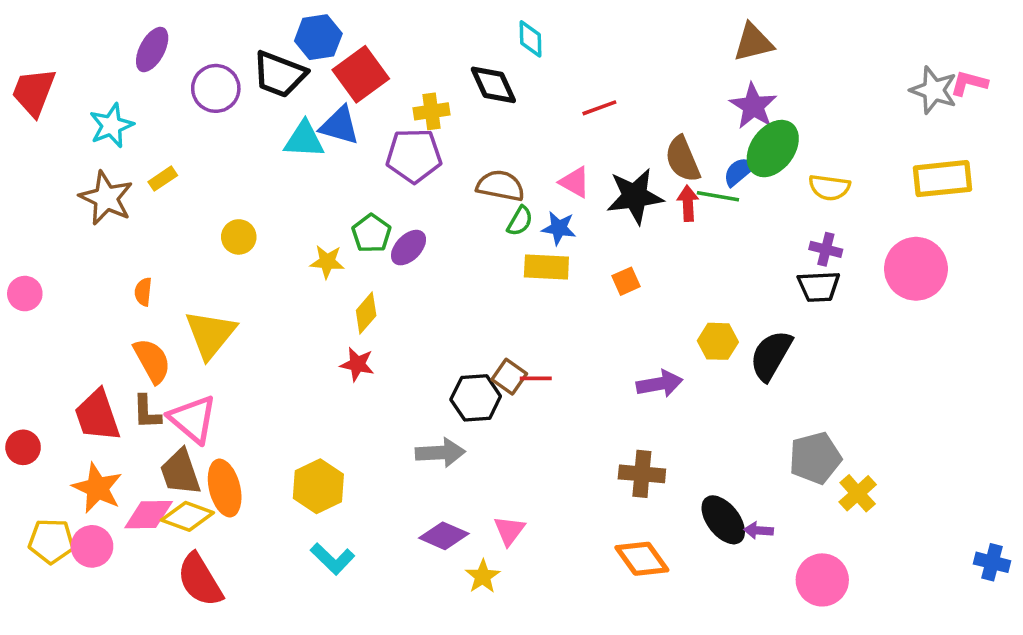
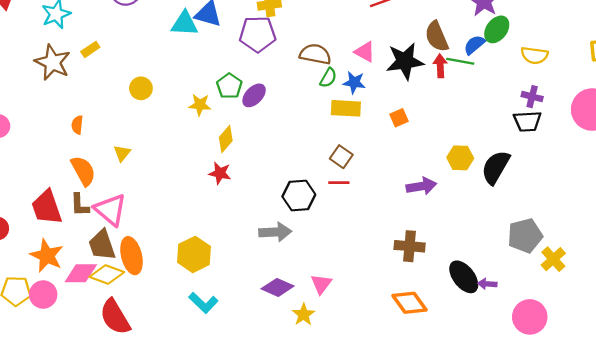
green ellipse: (773, 149) -> (497, 29), size x0.7
yellow triangle: (210, 334) -> (122, 153), size x0.5
brown square: (509, 377) -> (341, 157), moved

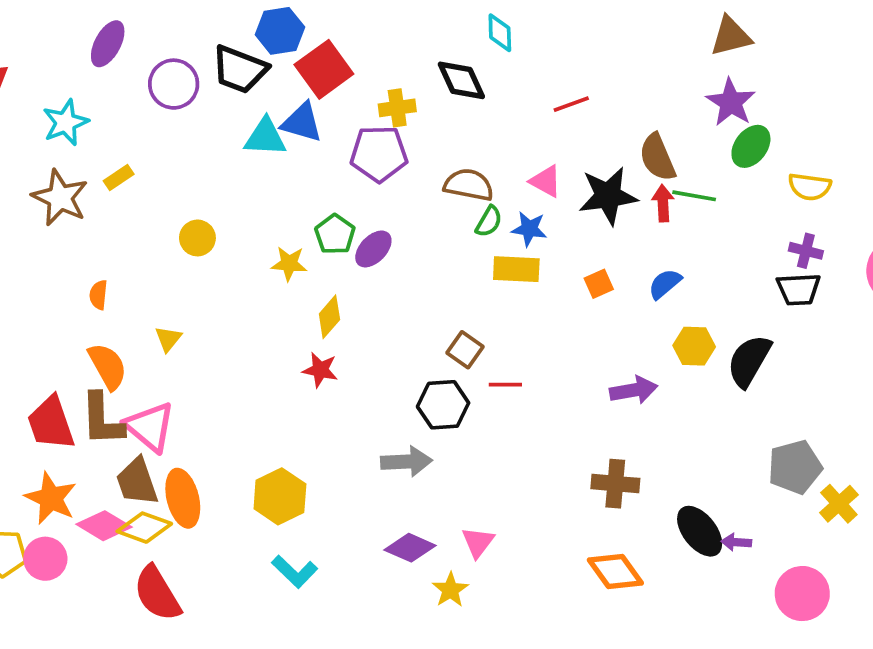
blue semicircle: (474, 45) -> (665, 284), moved
brown square: (341, 157) -> (465, 350), moved
brown L-shape: (80, 205) -> (102, 419), size x1.5
pink diamond: (81, 273) -> (104, 526), turned 32

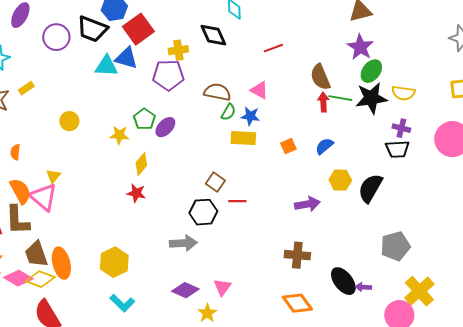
black star: (608, 196) -> (371, 98), moved
pink triangle: (150, 427) -> (43, 197), moved
yellow cross: (839, 504) -> (419, 291), moved, size x1.4

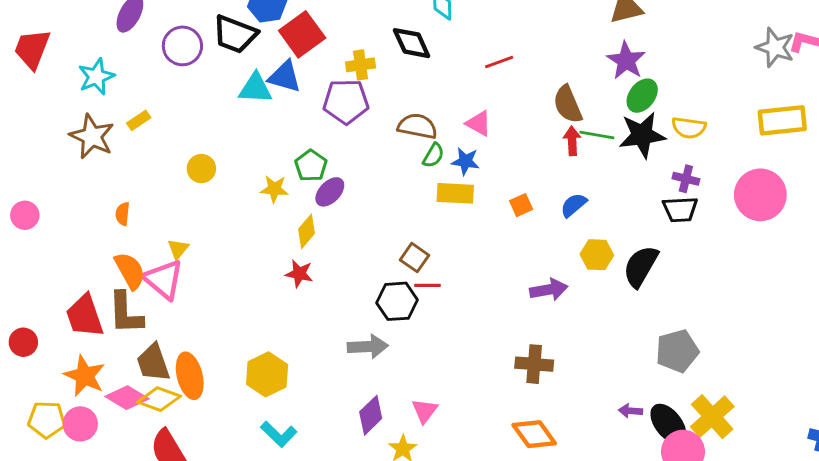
purple ellipse: (165, 127) -> (330, 192), moved
red line: (237, 201) -> (428, 285), moved
black ellipse: (343, 281) -> (668, 424), moved
purple diamond: (185, 290) -> (371, 415), turned -68

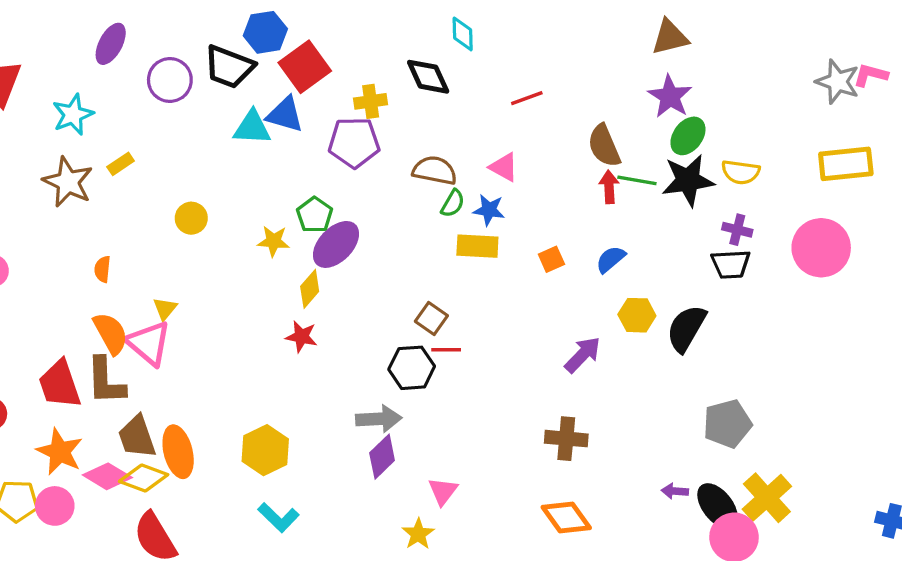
purple ellipse: (330, 192) -> (336, 244), size x1.4
purple arrow: (549, 290) -> (583, 355), turned -36
purple diamond: (371, 415) -> (382, 457), moved

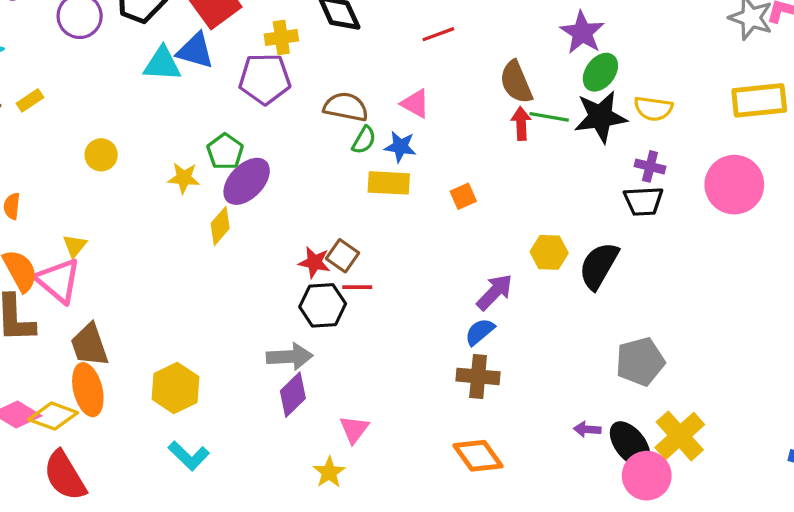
blue semicircle: (611, 259) -> (480, 332), moved
red star: (301, 337) -> (314, 262), moved
brown trapezoid: (137, 437) -> (90, 345), moved

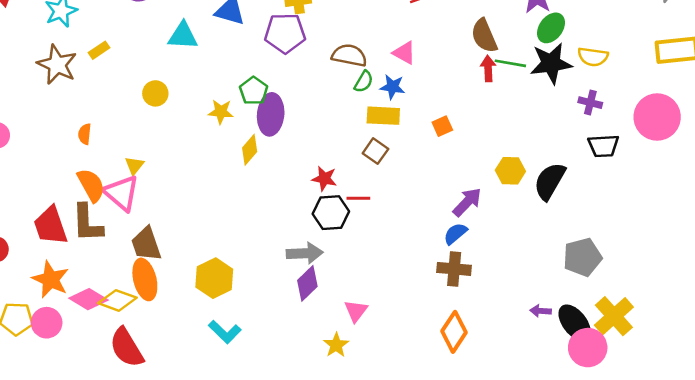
cyan triangle: (162, 64) -> (183, 36), moved
purple ellipse: (247, 181) -> (271, 114), turned -39
black trapezoid: (643, 201) -> (603, 146), moved
brown square: (342, 256) -> (375, 151), moved
orange diamond: (478, 456) -> (454, 332), turned 69

